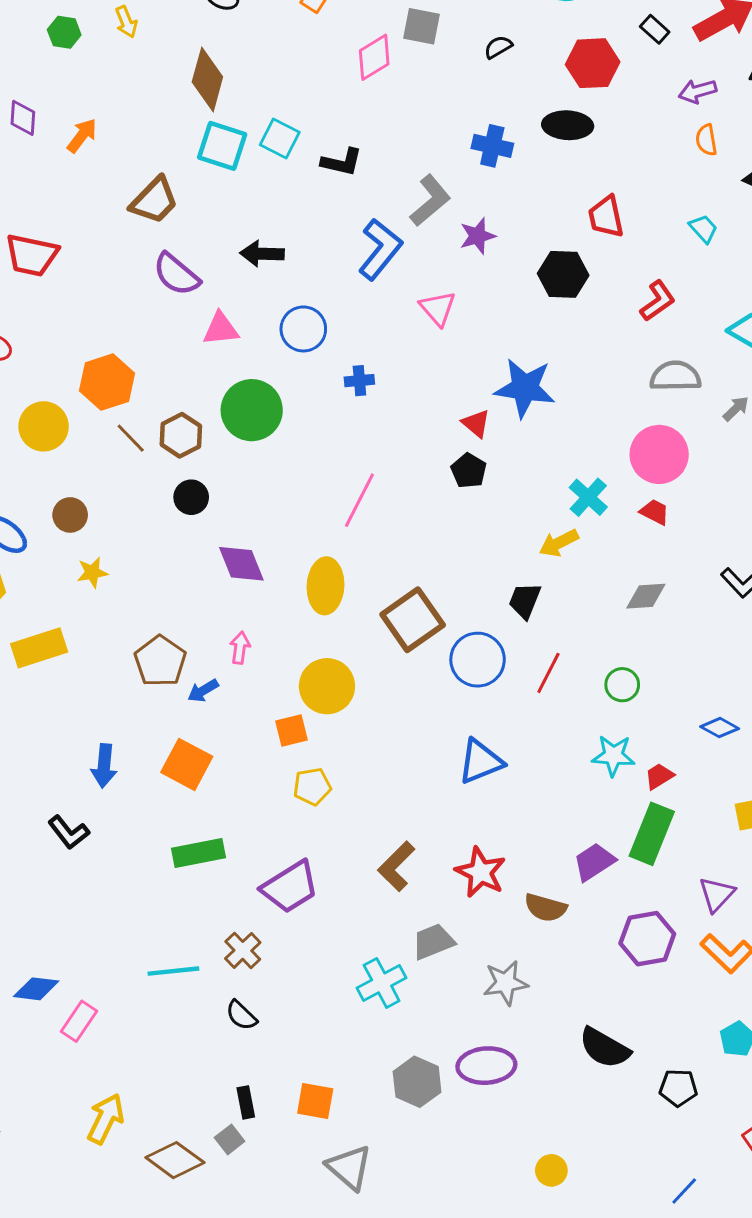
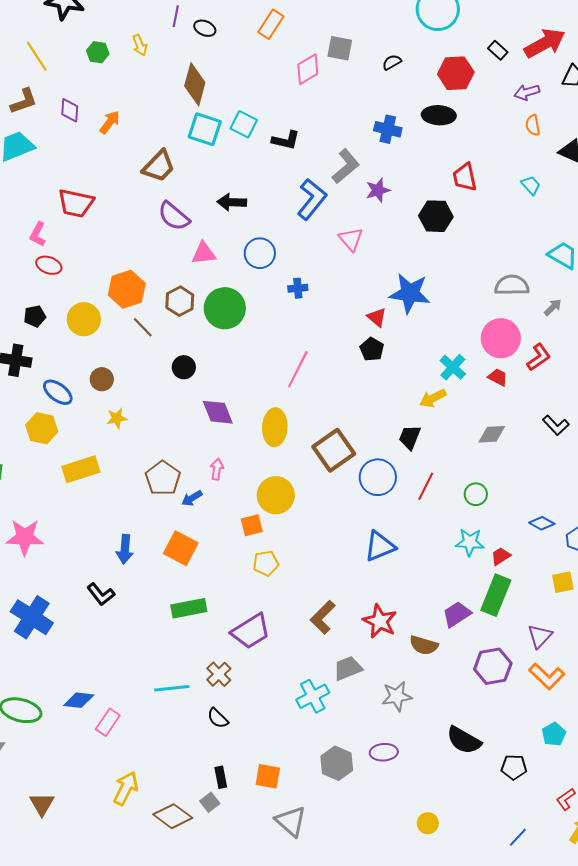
red L-shape: (658, 301) -> (539, 357), moved
brown hexagon: (181, 435) -> (180, 301), moved
purple ellipse: (486, 1066) -> (384, 752), size x0.7

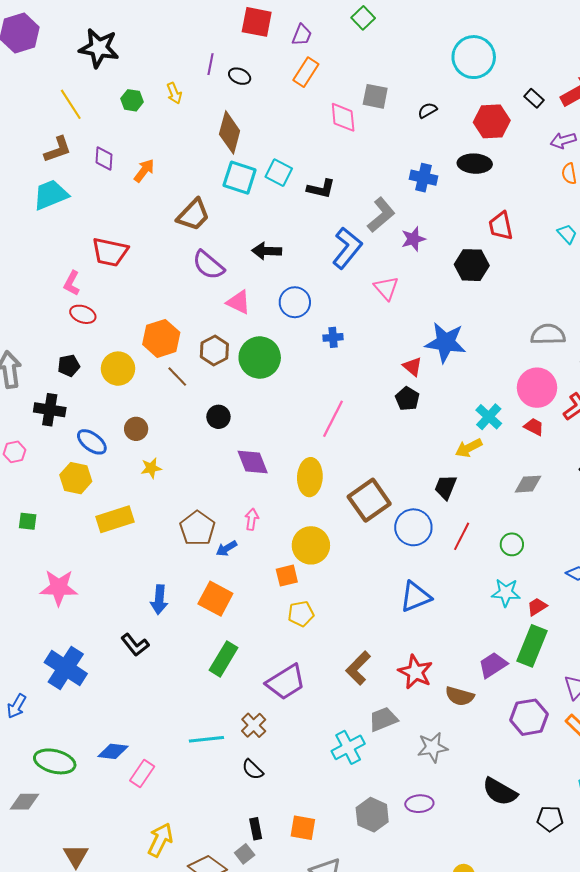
pink diamond: (308, 69) -> (343, 117), turned -64
pink triangle: (204, 253) -> (239, 302), turned 32
green rectangle: (189, 608) -> (223, 659), turned -48

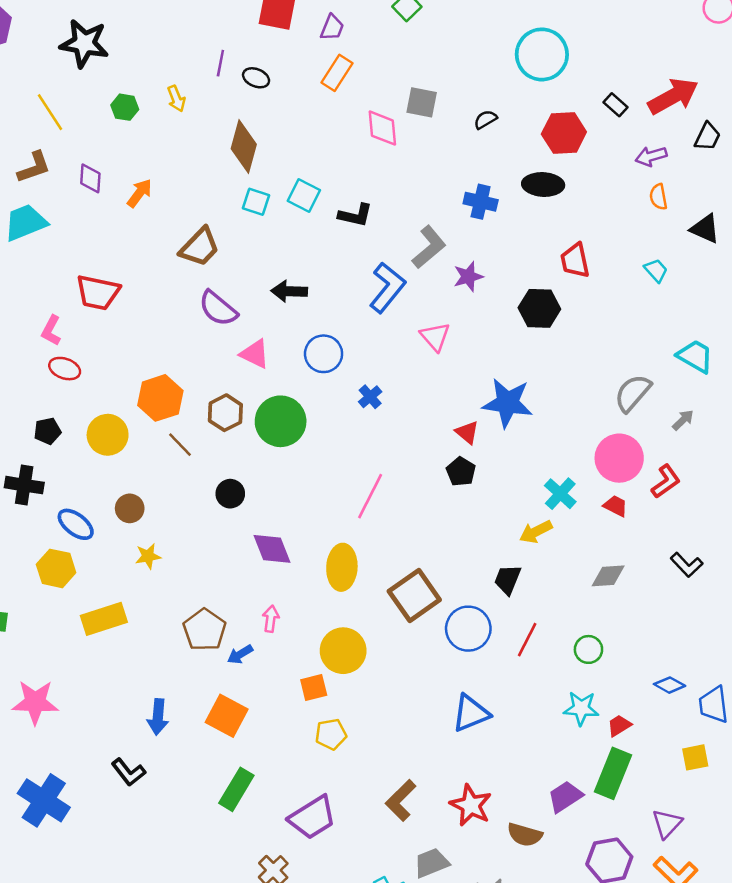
cyan square: (240, 178) -> (256, 202), size x0.7
gray semicircle: (548, 334) -> (633, 393), turned -48
blue cross: (333, 337) -> (370, 397), turned -36

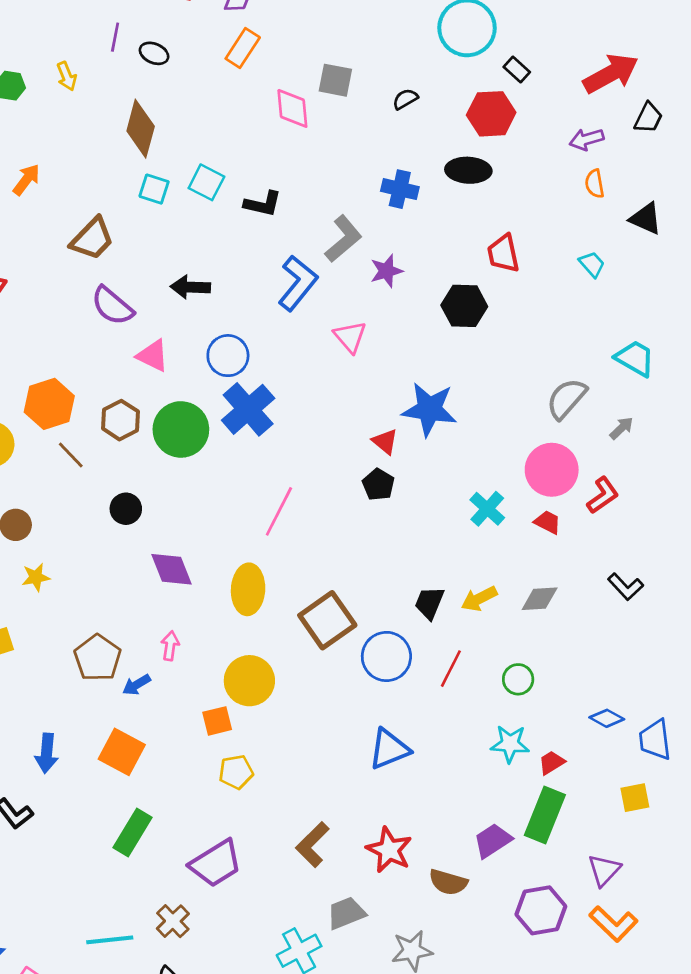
black rectangle: (615, 105) -> (517, 69), moved
blue cross: (370, 397) -> (248, 409), moved, size x2.0
yellow arrow: (536, 532) -> (479, 599), moved

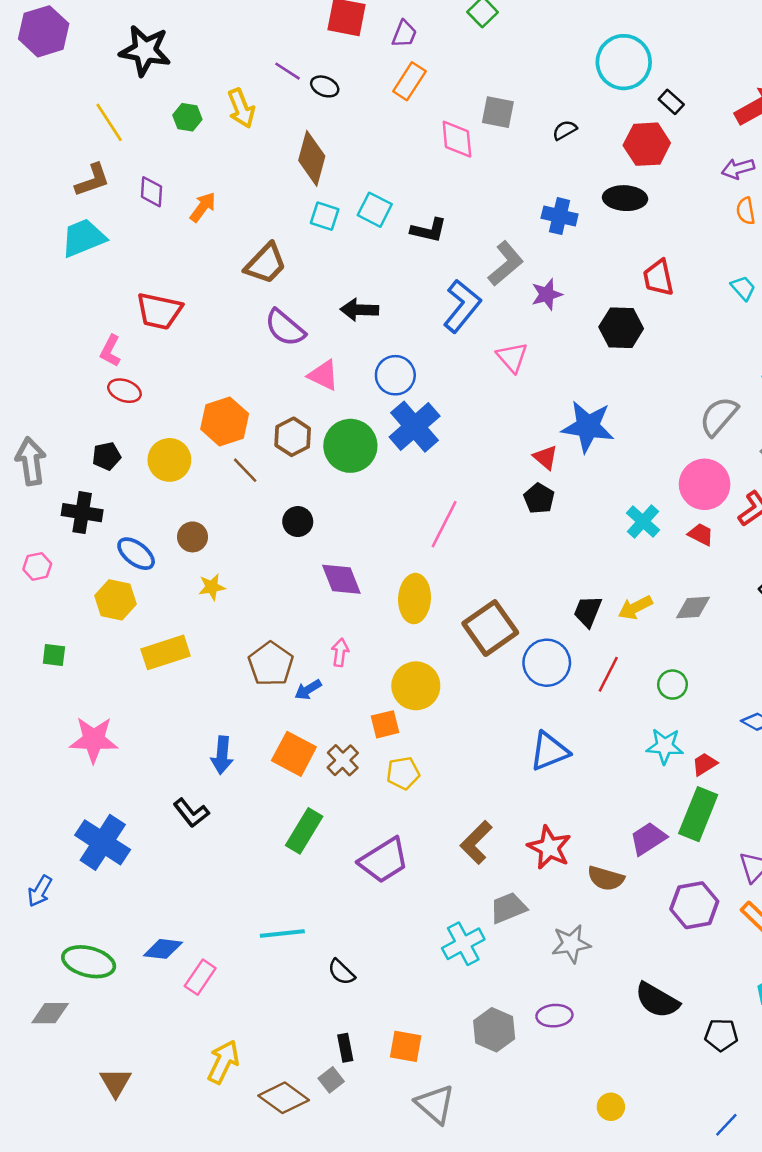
purple line: (115, 37) -> (287, 71), turned -68
yellow arrow: (67, 76) -> (241, 108), size x1.4
brown cross: (173, 921) -> (343, 760), moved

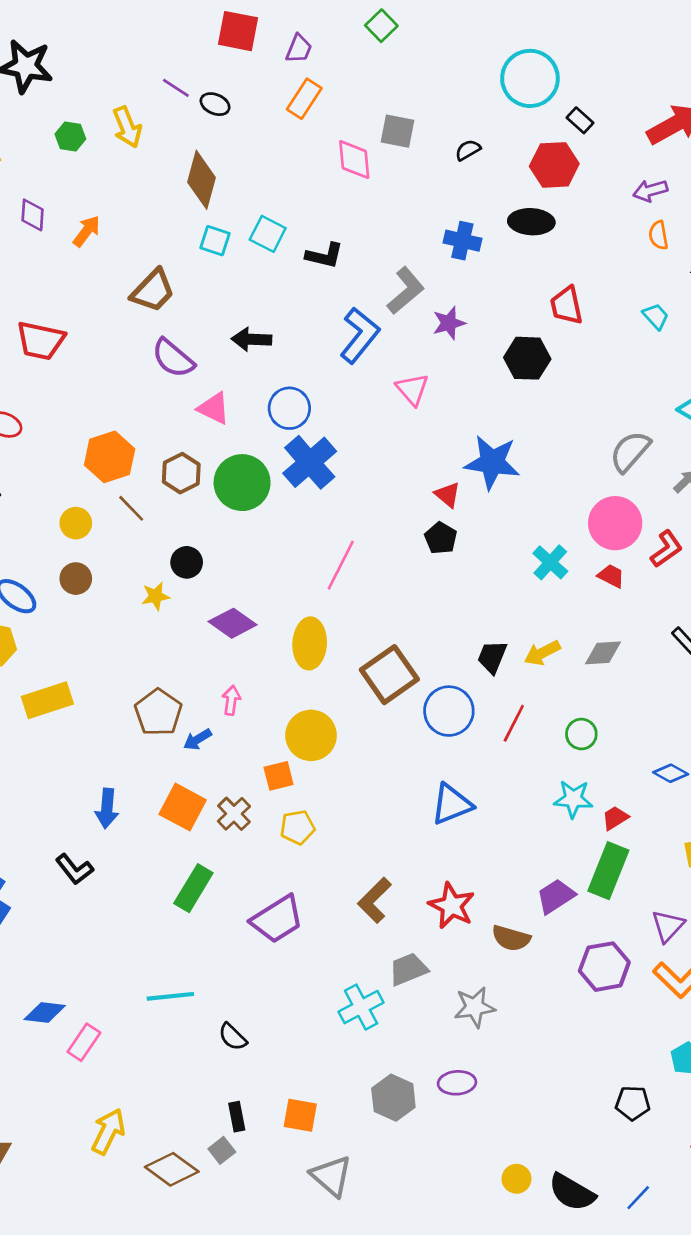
yellow circle: (169, 460) -> (76, 523), moved, size x0.7
purple diamond: (341, 579) -> (233, 623), turned -33
yellow star: (212, 587) -> (156, 596), moved
black semicircle: (657, 1000) -> (572, 1192), moved

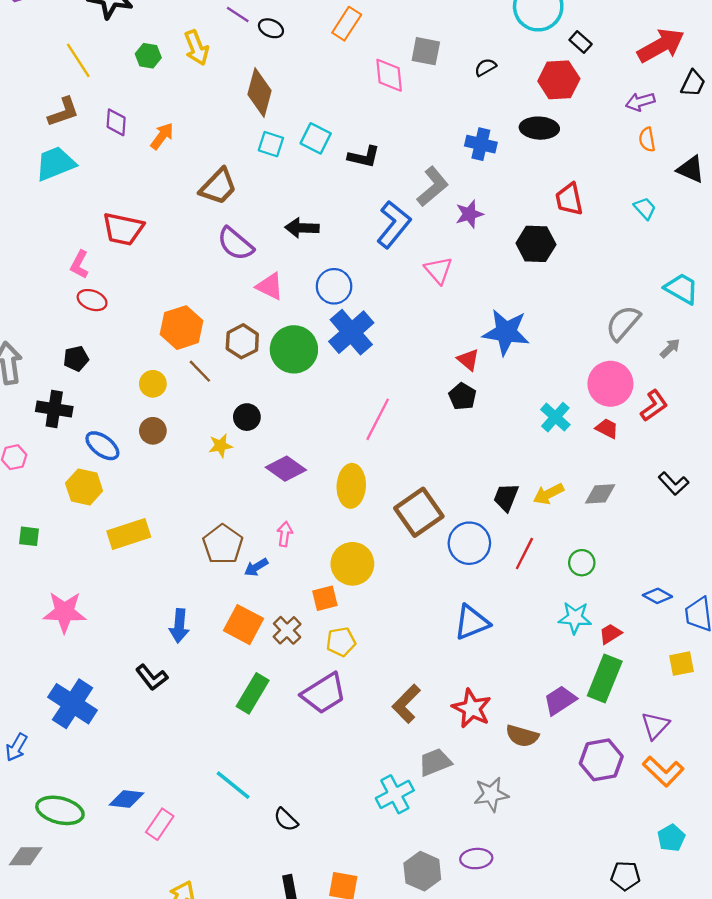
purple trapezoid: (277, 919) -> (324, 693), moved
cyan line: (170, 996) -> (233, 785), turned 45

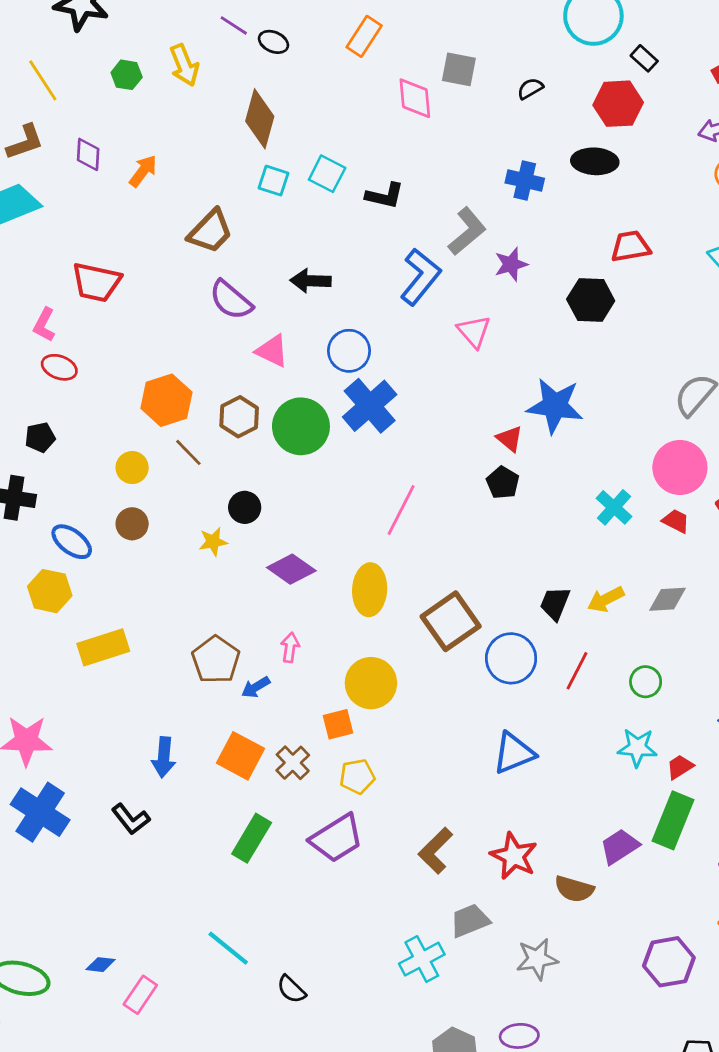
red trapezoid: (569, 199) -> (630, 246), turned 92
blue cross: (73, 704) -> (40, 812), moved
purple hexagon: (601, 760) -> (669, 962), moved
blue diamond: (126, 799) -> (100, 965), size x0.7

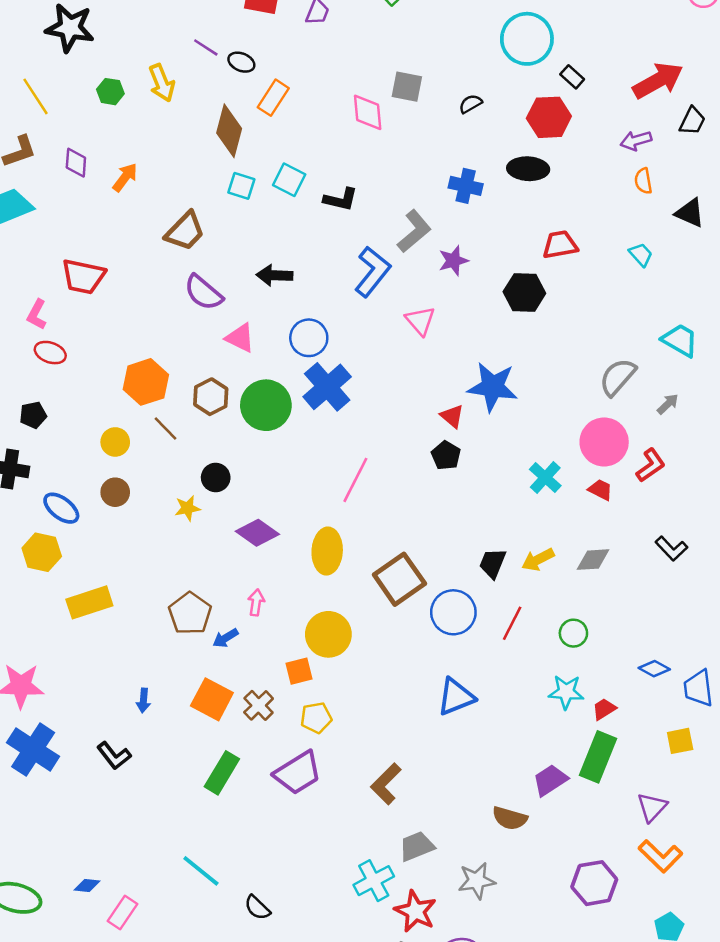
orange rectangle: (364, 36) -> (273, 98), moved
blue arrow: (164, 757) -> (143, 701), size x0.7
red star: (514, 856) -> (415, 911), moved

